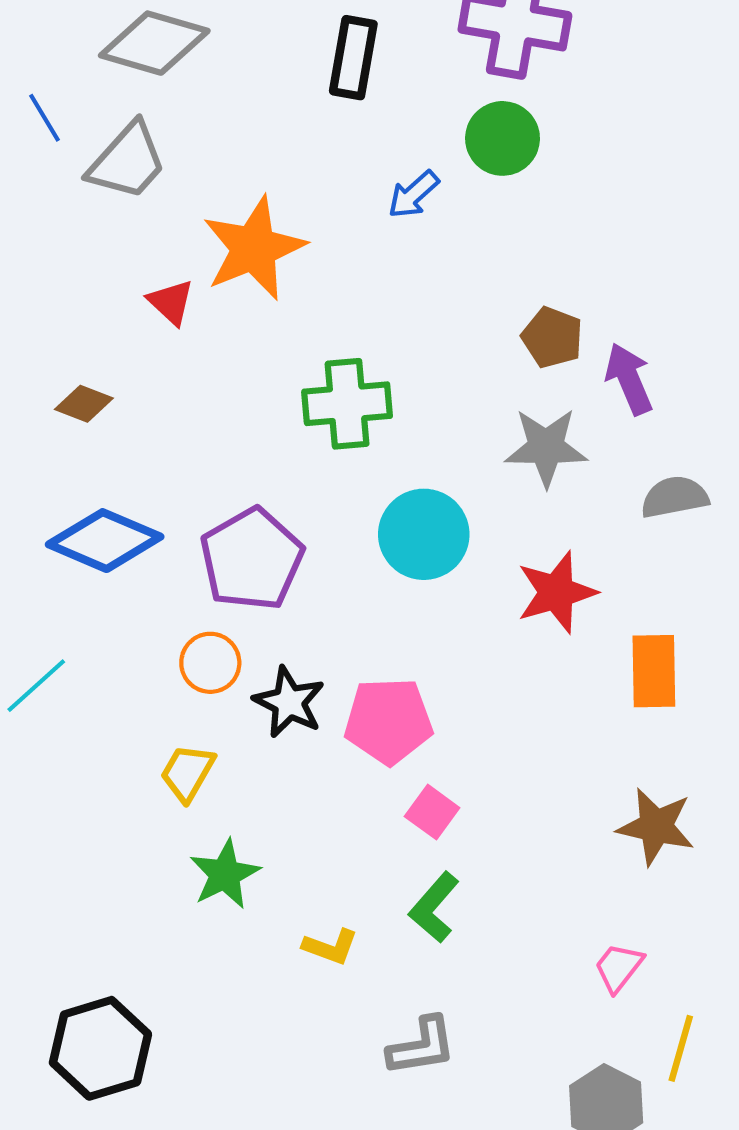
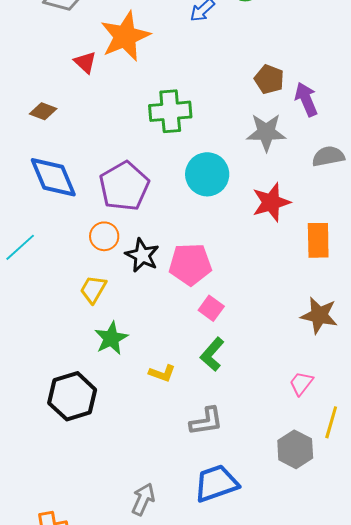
blue diamond: (105, 541) -> (53, 177), turned 44
black hexagon: (100, 1048) -> (72, 396), moved

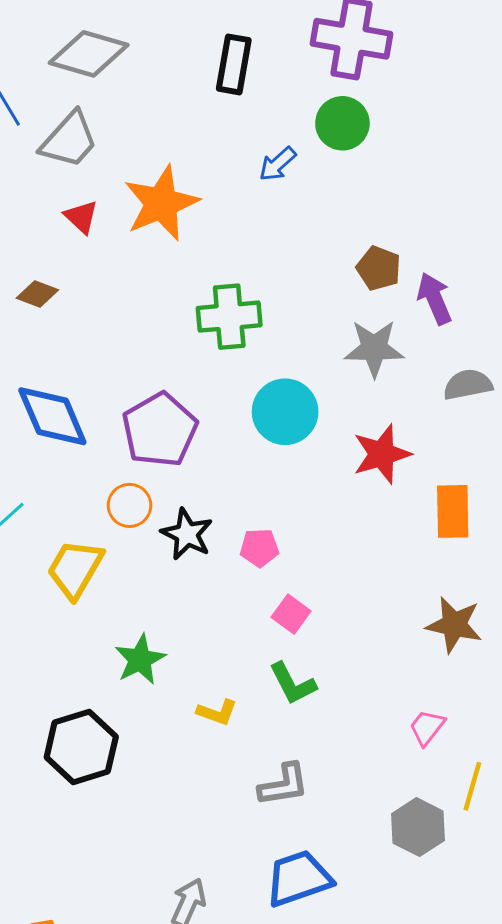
red triangle: (85, 62) -> (81, 217), moved
brown diamond: (43, 111) -> (37, 294), moved
pink pentagon: (190, 264) -> (259, 548), size x0.6
yellow trapezoid: (93, 289) -> (75, 569), moved, size x1.4
green L-shape: (212, 354) -> (293, 684), turned -68

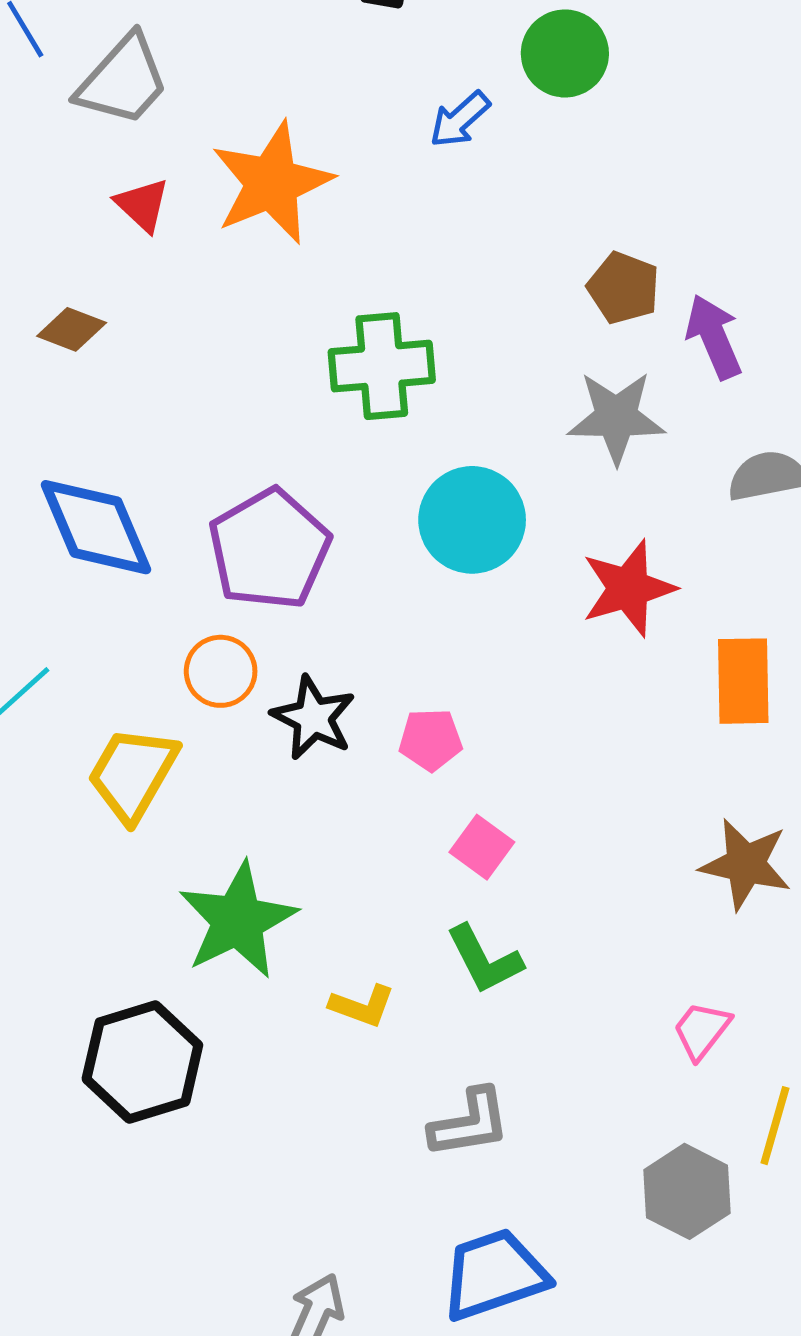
green star: (140, 659) -> (238, 920), size x1.4

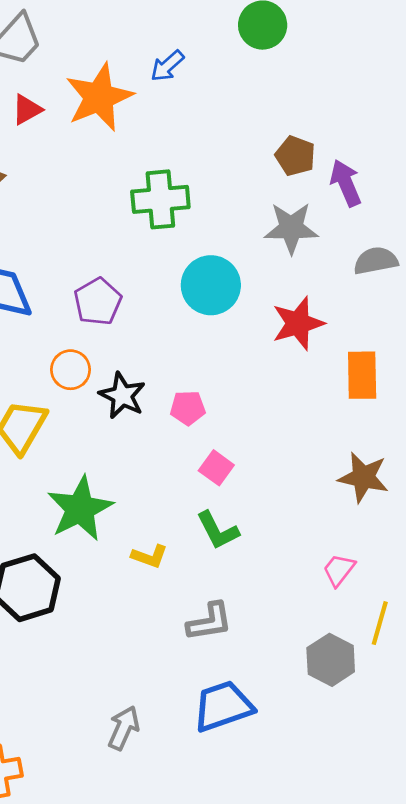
blue arrow: (460, 119) -> (167, 66), moved
red triangle: (142, 205) -> (27, 109), turned 48
purple pentagon: (269, 549) -> (98, 302), size x0.7

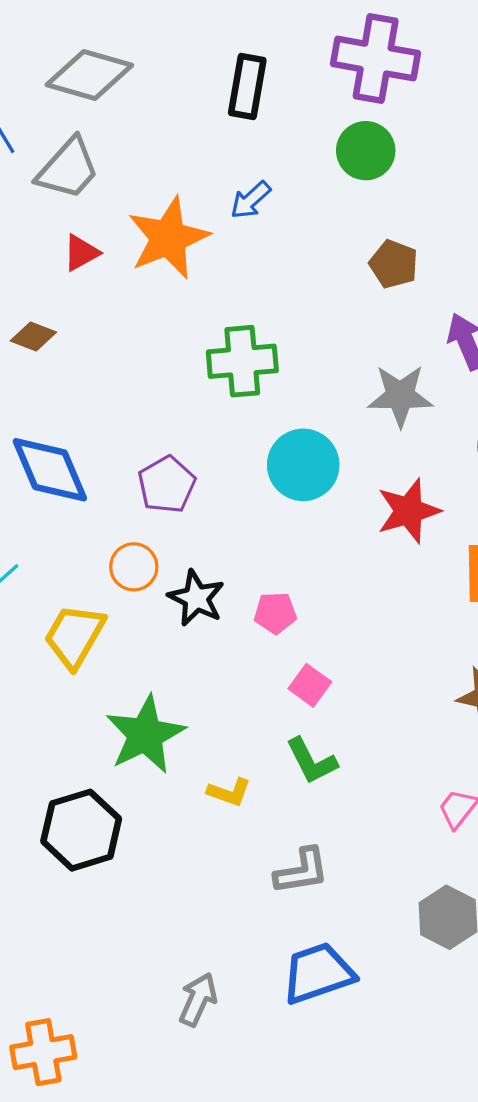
brown pentagon: (295, 156) -> (394, 264), moved

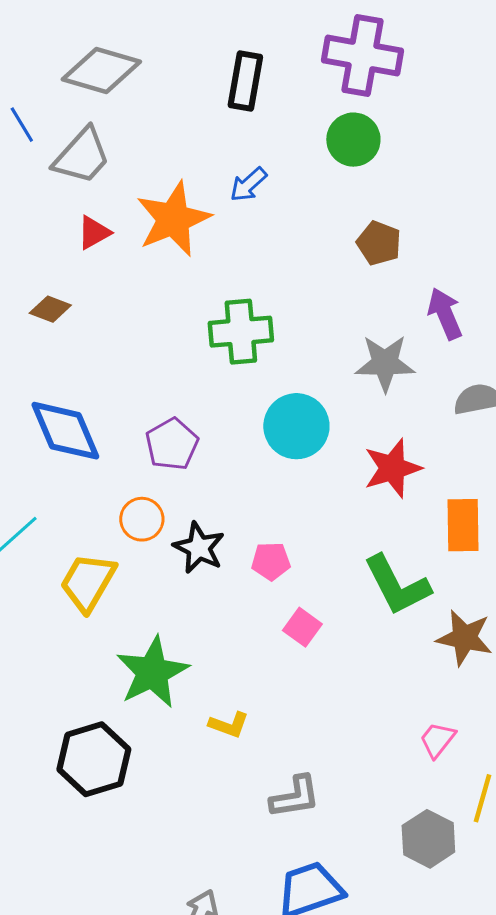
green L-shape: (311, 761) -> (397, 585), moved, size x1.4

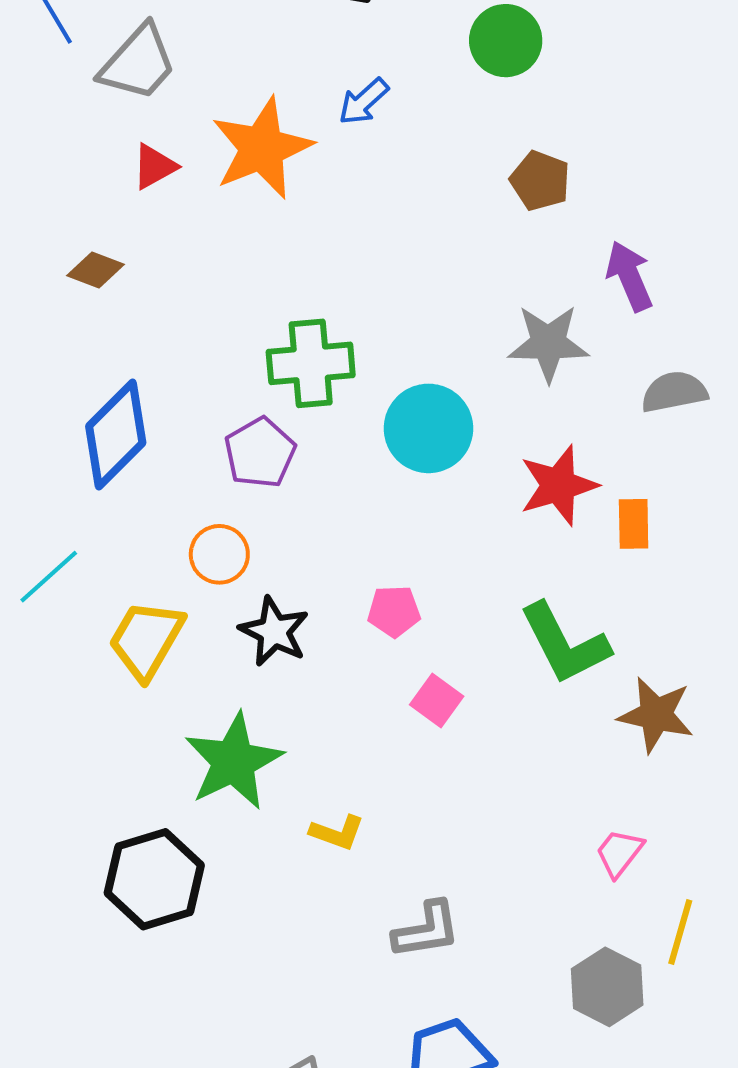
green cross: (241, 332) -> (311, 363), moved
blue diamond: (65, 431) -> (116, 435), turned 68
orange rectangle: (463, 525) -> (634, 524), moved, size x0.7
black star: (199, 548) -> (274, 631), moved

